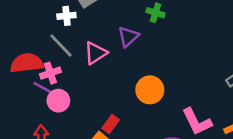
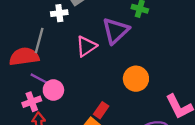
purple triangle: (128, 37) -> (116, 31), size x1.4
gray line: (61, 45) -> (39, 41), moved, turned 60
pink cross: (50, 73) -> (32, 102), moved

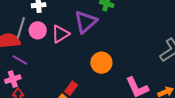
pink circle: (53, 90) -> (38, 30), moved

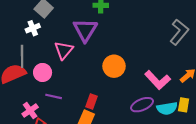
pink circle: (38, 30) -> (43, 72), moved
purple line: (20, 60) -> (54, 96), moved

